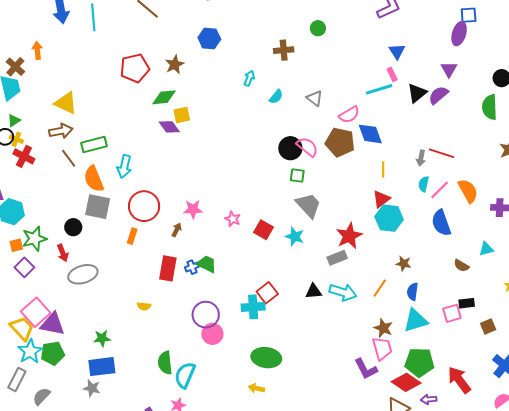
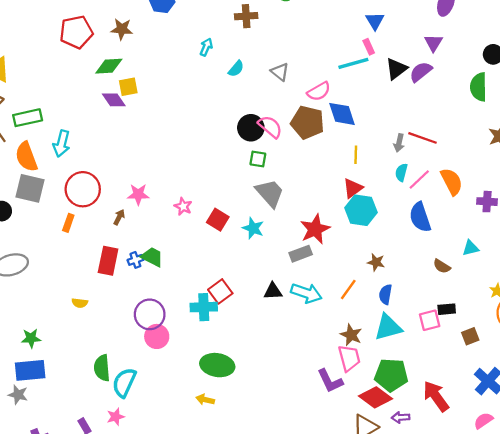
brown star: (175, 65) -> (122, 29), turned 30

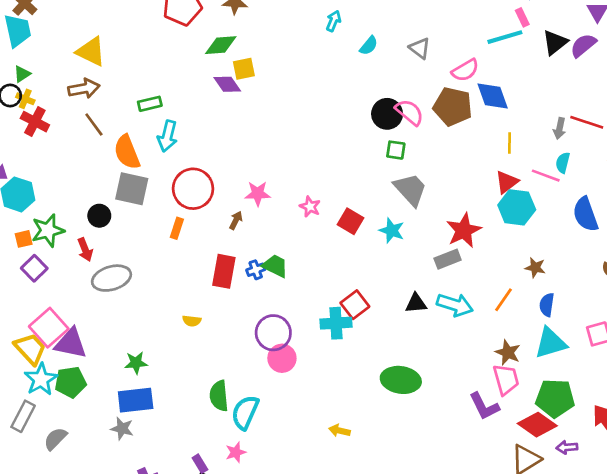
green rectangle: (28, 118) -> (150, 104), moved, size x0.7
pink line: (419, 180) -> (546, 176), moved, turned 65
green ellipse: (217, 365) -> (401, 380), moved

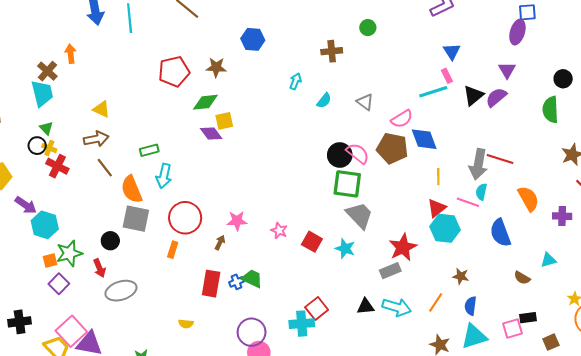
yellow triangle: (91, 52) -> (101, 109), size x0.7
green triangle: (22, 74) -> (46, 128), turned -40
gray arrow: (560, 128) -> (478, 164), size x1.8
green square: (396, 150) -> (347, 184), size x1.8

